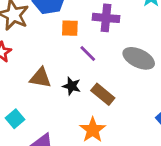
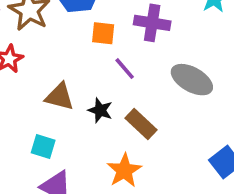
cyan square: (15, 119) -> (43, 147), moved, turned -36

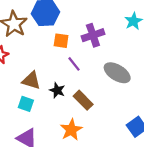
purple cross: (152, 23) -> (93, 35), turned -30
cyan square: (43, 147) -> (26, 104), moved

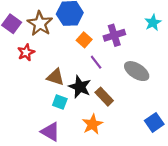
orange square: (61, 41) -> (84, 40), turned 32
black star: (57, 90) -> (80, 87), size x1.5
cyan square: (26, 104) -> (60, 102), moved

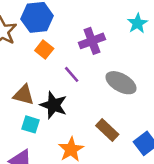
orange square: (84, 40) -> (44, 50), moved
brown rectangle: (104, 97) -> (107, 130), moved

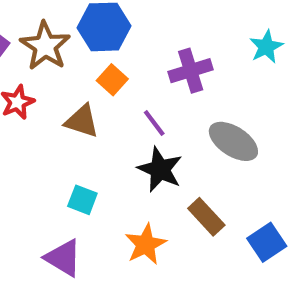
brown triangle: (24, 95) -> (82, 121), moved
black star: (54, 105) -> (160, 169), moved

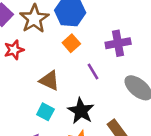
brown triangle: (82, 121) -> (49, 81), moved
black star: (160, 169) -> (81, 111), moved

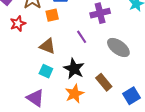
orange square: (71, 43) -> (52, 15), moved, turned 32

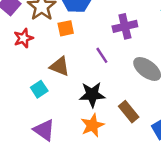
black star: (74, 69) -> (92, 94), turned -30
cyan square: (46, 71) -> (39, 89), moved, turned 32

